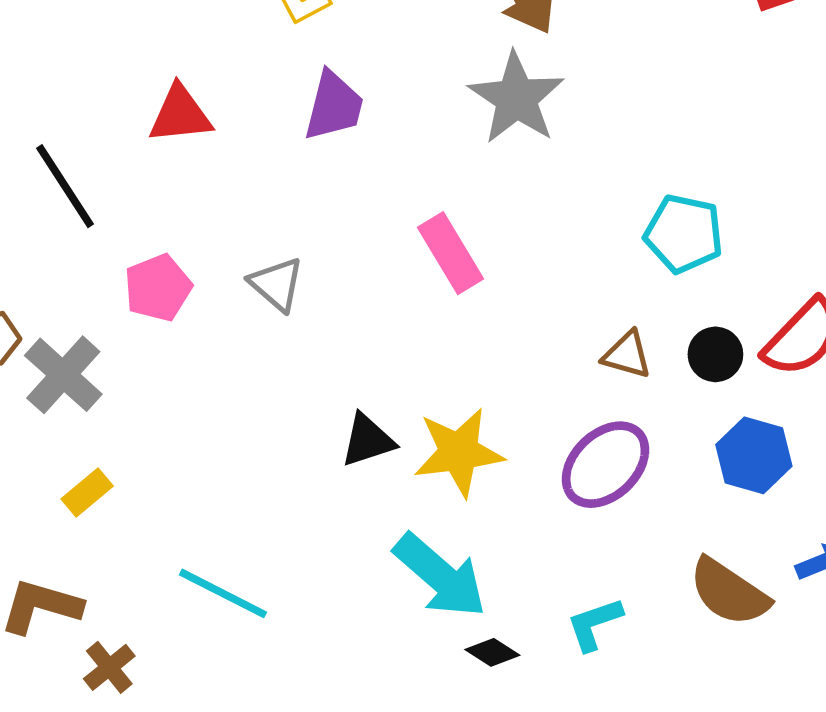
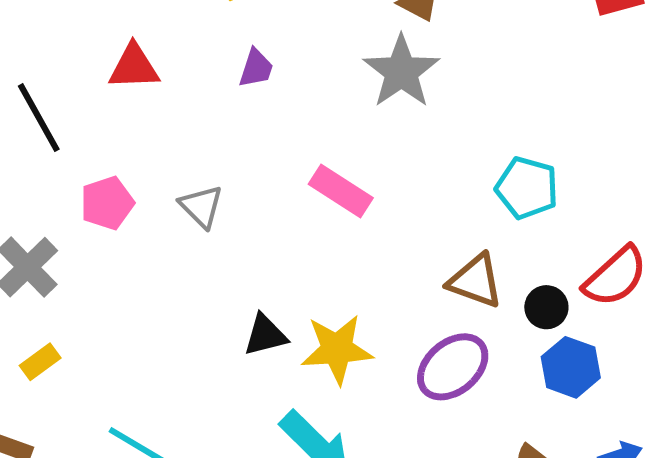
purple trapezoid: (334, 106) -> (256, 68), size x0.7
pink rectangle: (450, 253) -> (341, 191), turned -30
black circle: (715, 354) -> (546, 307), moved
brown triangle: (627, 355) -> (475, 281), size x1.4

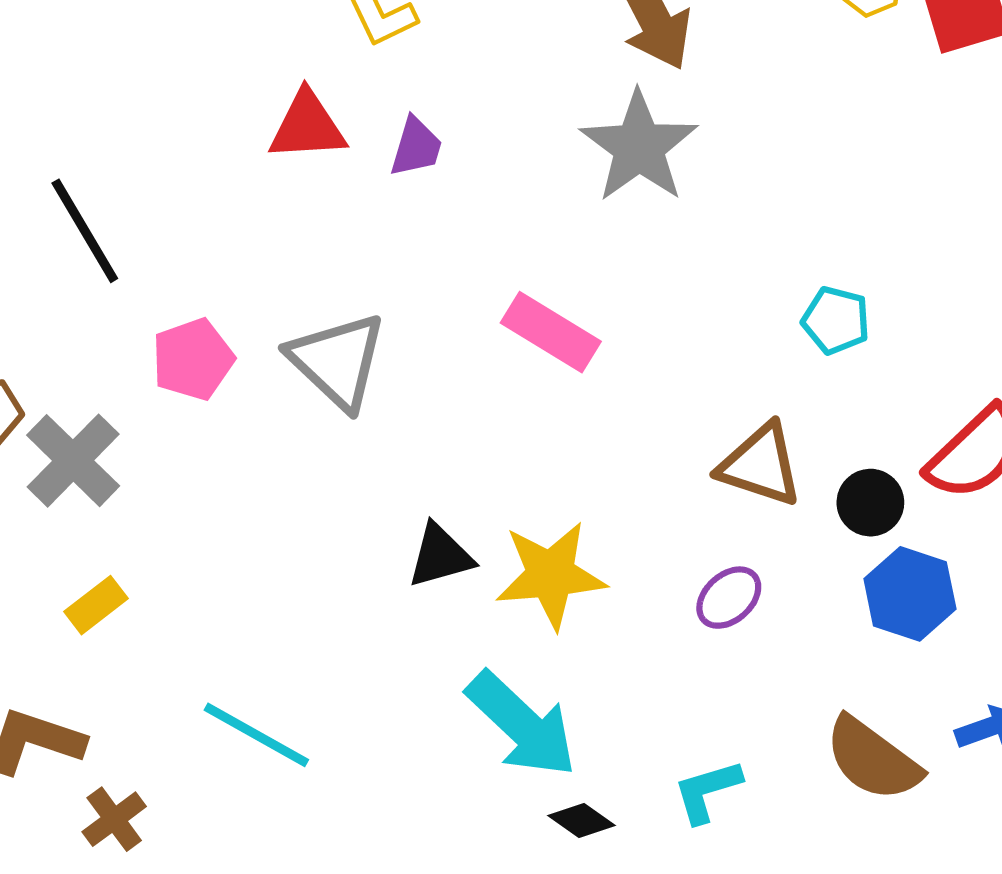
red triangle: (134, 67) -> (307, 126), moved
cyan pentagon: (527, 188) -> (836, 320), size x0.7
gray triangle: (201, 206) -> (337, 361), size x1.5
purple ellipse: (453, 367) -> (729, 598), size x0.6

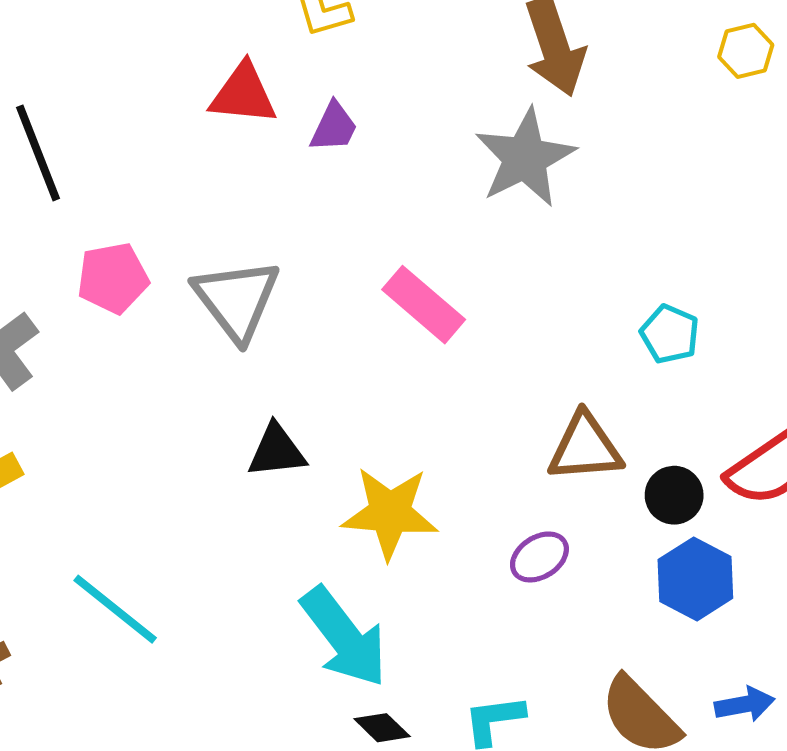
brown triangle: (760, 465) -> (585, 448), turned -32
black triangle: (440, 556) -> (277, 451), moved

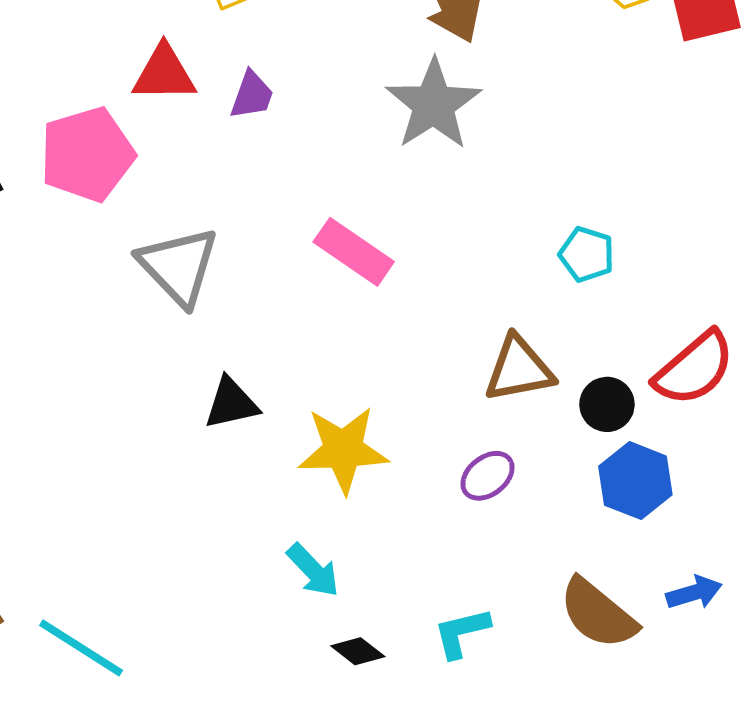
pink pentagon: (113, 278) -> (87, 154), moved, size x1.4
cyan line: (115, 609) -> (81, 648), moved
cyan arrow: (344, 637) -> (313, 570), size x0.6

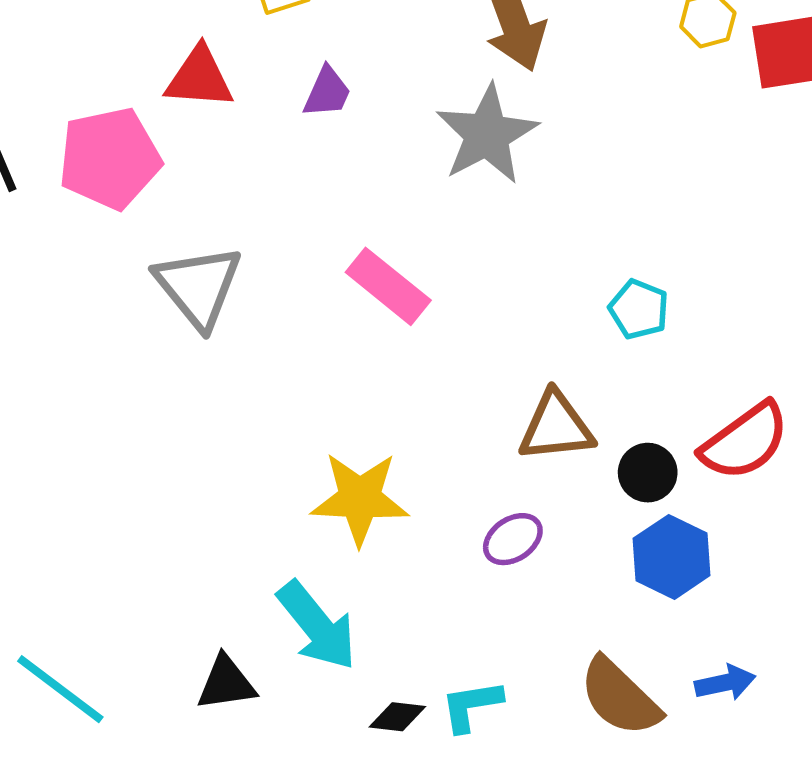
purple trapezoid: (252, 95) -> (327, 92), moved
black triangle: (231, 403) -> (226, 683), moved
cyan arrow: (313, 570) -> (317, 626), size x1.5
black diamond: (358, 651) -> (397, 717), moved, turned -36

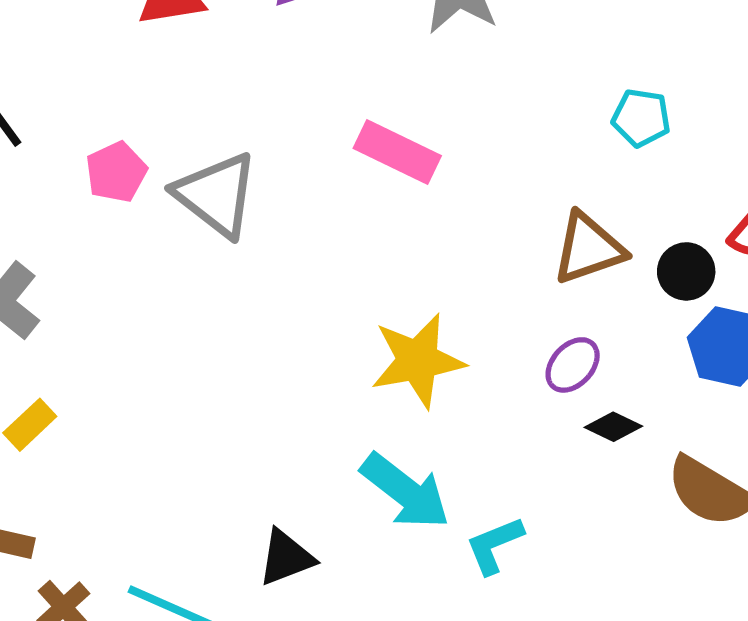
pink pentagon: (110, 158) -> (116, 172), moved, size x0.6
black triangle: (226, 683) -> (286, 558), moved
cyan L-shape: (471, 706) -> (494, 545), moved
black diamond: (397, 717) -> (613, 427), moved, turned 32

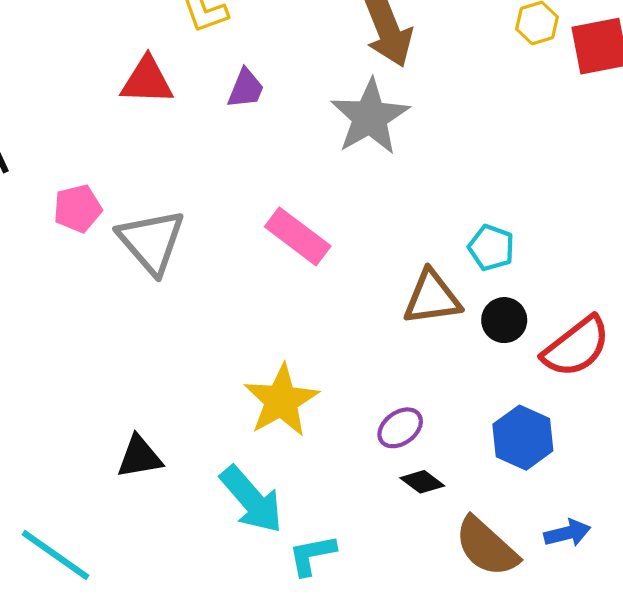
brown triangle: (589, 248) -> (432, 298), moved
black circle: (686, 271) -> (504, 320), moved
yellow star: (418, 361) -> (281, 401), turned -30
black triangle: (286, 558) -> (139, 457), moved

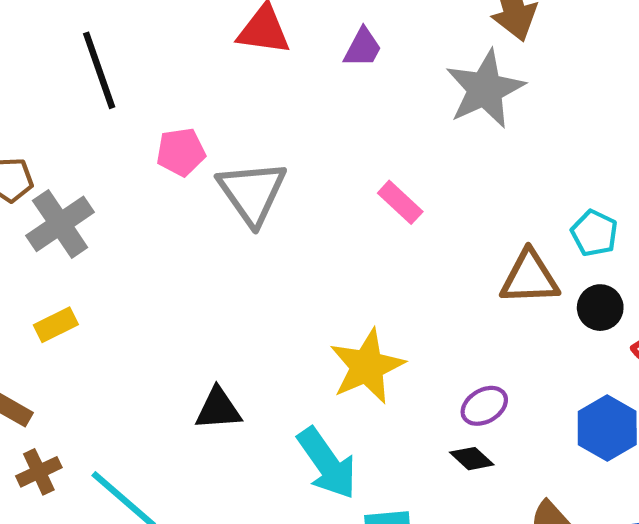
pink rectangle: (298, 236) -> (400, 202), size x0.7
black diamond: (422, 482) -> (472, 459), moved

